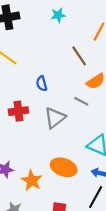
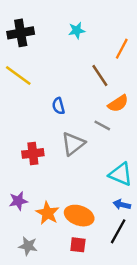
red cross: (18, 111) -> (33, 153), moved
orange ellipse: (64, 167) -> (79, 216), moved

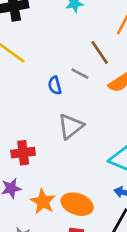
gray line: (102, 125) -> (80, 74), moved
red cross: (33, 153) -> (23, 153), moved

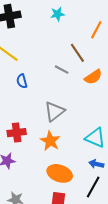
blue semicircle: (55, 85) -> (22, 81), moved
orange star: (43, 202) -> (50, 141), moved

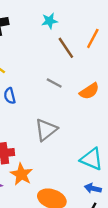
brown line: (77, 53) -> (66, 48), moved
orange star: (50, 141) -> (21, 174), moved

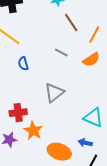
orange line: (93, 38) -> (94, 35), moved
blue arrow: (93, 188) -> (85, 143), moved

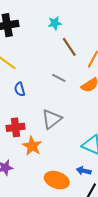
red cross: (18, 113) -> (15, 127), moved
orange star: (33, 131) -> (32, 146), moved

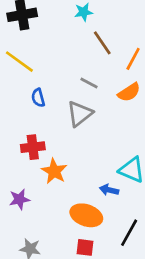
gray triangle: (52, 119) -> (80, 114), moved
blue arrow: (84, 171) -> (109, 190), moved

